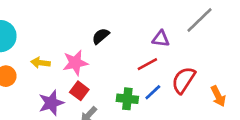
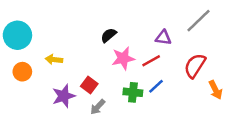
pink star: (75, 63) -> (123, 58), moved
red semicircle: (183, 80) -> (195, 66), moved

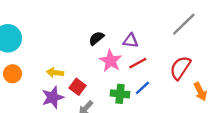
purple triangle: (163, 38) -> (131, 41), moved
pink star: (123, 58) -> (111, 61), turned -30
yellow arrow: (54, 60) -> (55, 73), moved

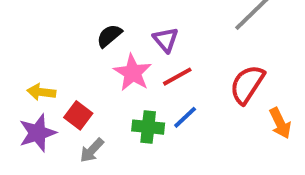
purple triangle: (131, 41) -> (166, 40), turned 42

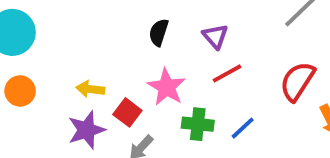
black semicircle: (109, 36) -> (159, 32), turned -32
pink star: (133, 73) -> (167, 87), moved
blue line: (185, 117) -> (243, 128), moved

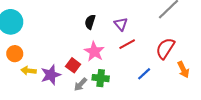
yellow arrow: (90, 89) -> (29, 71), moved
green cross: (198, 124) -> (101, 78), moved
blue line: (243, 128) -> (144, 74), moved

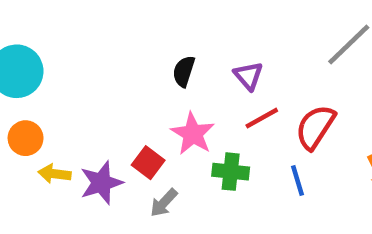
red semicircle: (165, 48) -> (315, 127), moved
blue line: (144, 74) -> (297, 180), turned -64
green cross: (101, 78) -> (231, 172), moved

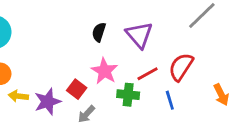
purple triangle: (248, 76) -> (139, 35), size x1.5
red line: (262, 118) -> (148, 74), moved

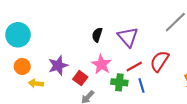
blue line: (170, 100) -> (142, 86), moved
purple star: (47, 102) -> (58, 65), moved

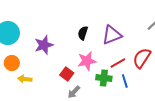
purple triangle: (128, 37) -> (112, 35), turned 50
pink star: (101, 64) -> (87, 61), turned 30
purple star: (58, 65) -> (44, 45), moved

